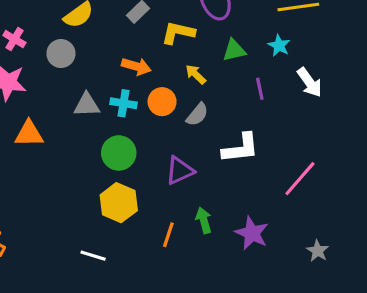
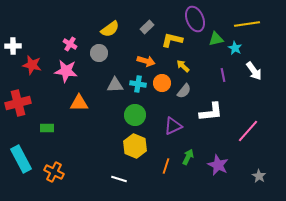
green triangle: (234, 50) -> (216, 39), moved
green arrow: (204, 220) -> (188, 157), turned 42

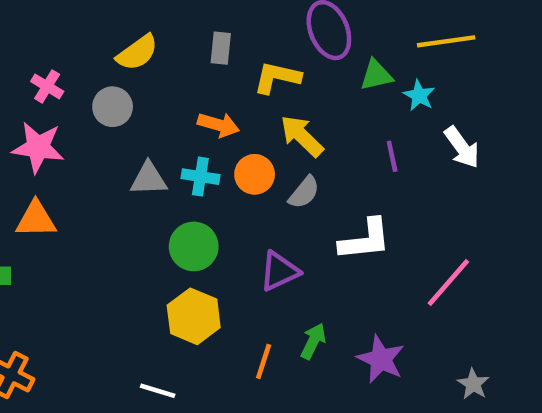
gray rectangle: (147, 27) -> (221, 48), turned -40
yellow arrow: (183, 66) -> (302, 136), size x1.5
orange triangle: (79, 103) -> (36, 219), moved

